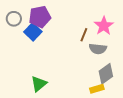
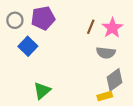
blue square: (33, 32) -> (28, 46), moved
brown line: (84, 35) -> (91, 27), moved

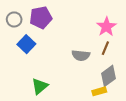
brown line: (91, 27) -> (105, 48), moved
gray semicircle: (106, 53) -> (81, 55), moved

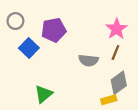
purple pentagon: (41, 17) -> (54, 30), moved

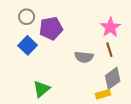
gray circle: (15, 21) -> (27, 17), moved
brown line: (115, 52) -> (109, 50), turned -40

